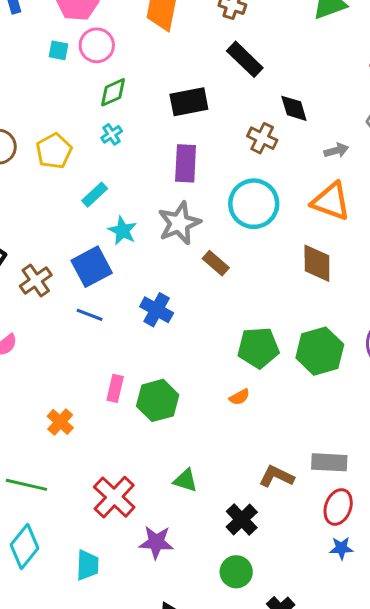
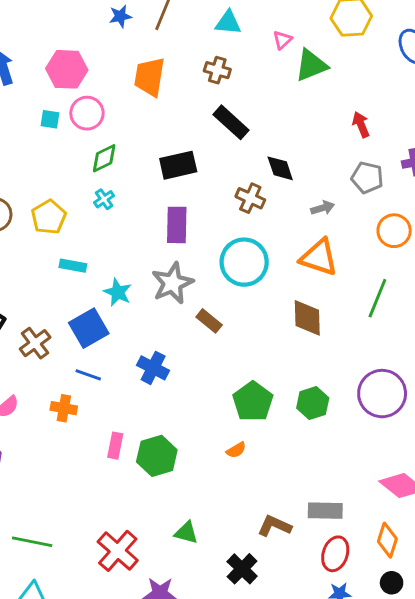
cyan rectangle: (95, 195) -> (73, 266), moved, turned 55
green pentagon: (258, 348) -> (253, 402), turned -30
green hexagon: (320, 351) -> (313, 403), size x0.7
orange cross: (60, 422) -> (64, 408), moved, turned -30

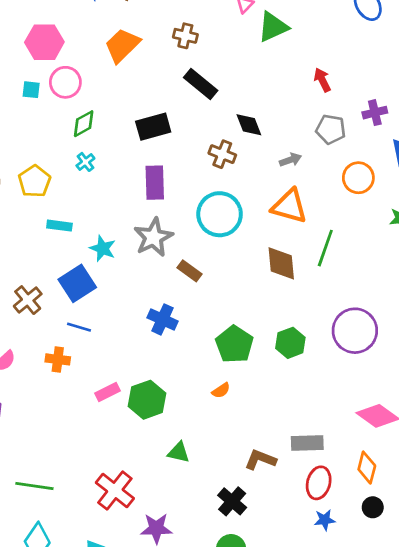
orange trapezoid: (150, 77) -> (122, 45), turned 39
green line: (377, 298) -> (325, 248), moved
blue cross: (153, 368) -> (162, 319), moved
pink rectangle: (115, 446) -> (108, 392), turned 55
green triangle: (186, 533) -> (179, 452), moved

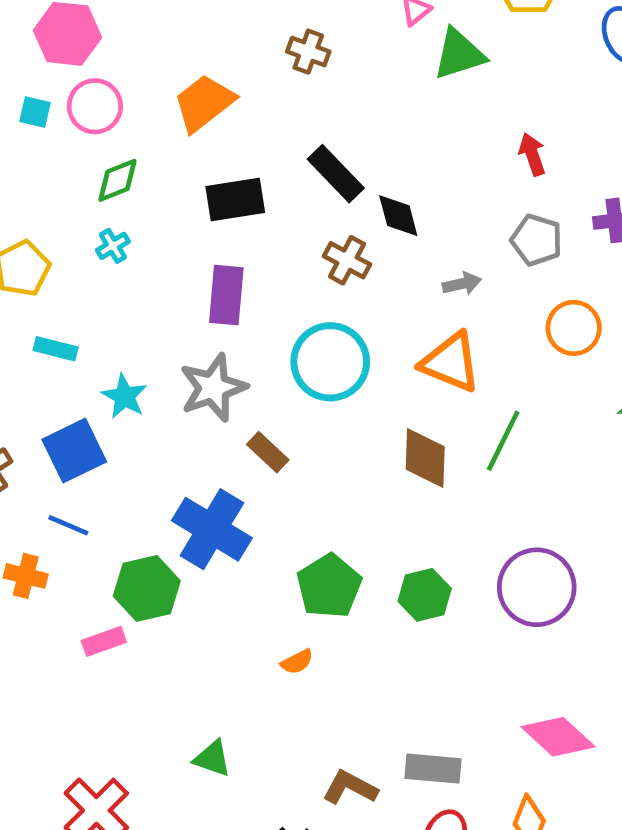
orange trapezoid: (122, 45) -> (204, 103), moved
black rectangle: (201, 84) -> (336, 174), moved
blue cross: (162, 319) -> (212, 529), size x1.5
green hexagon: (147, 400) -> (147, 588), moved

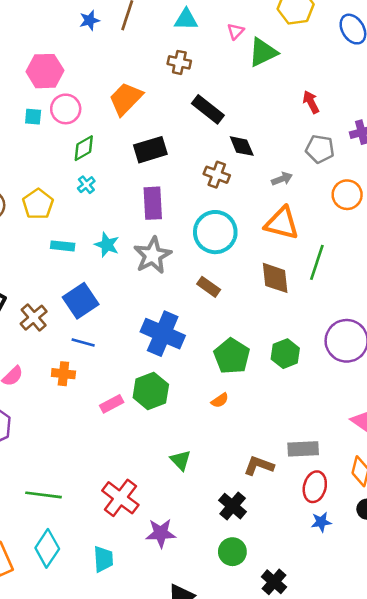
black rectangle: (336, 174) -> (208, 109), moved
cyan star: (125, 396) -> (107, 245), moved
brown rectangle: (268, 452) -> (209, 287), moved
green hexagon: (147, 588) -> (151, 391), moved
green triangle: (212, 758) -> (181, 460), turned 35

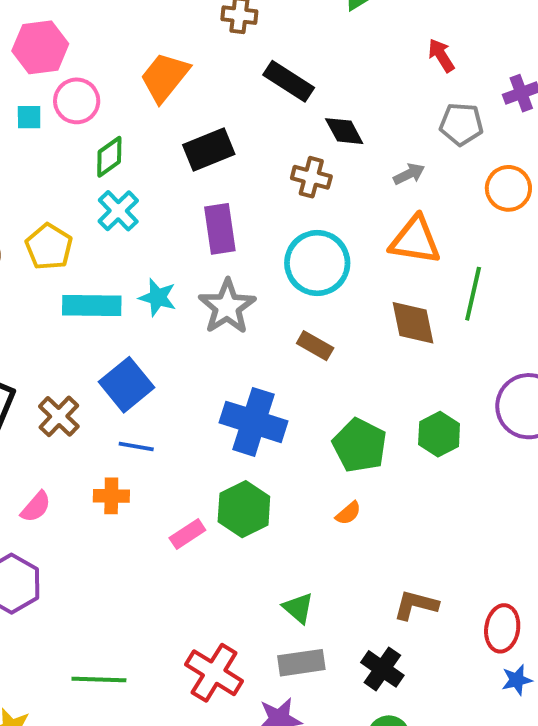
cyan cross: (86, 185) -> (118, 211), size x1.5
cyan rectangle: (63, 246) -> (92, 305), size x1.6
gray rectangle: (303, 449) -> (301, 663), moved

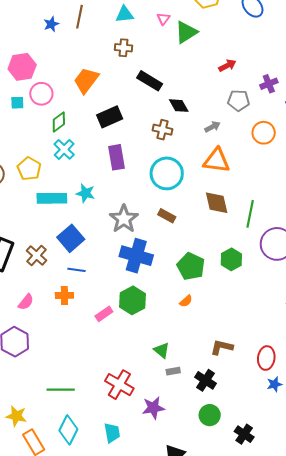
red arrow: (441, 55) -> (227, 66), turned 96
green line: (473, 294) -> (250, 214), moved
gray star: (227, 307) -> (124, 219), moved
gray rectangle: (301, 663) -> (173, 371), moved, size x0.6

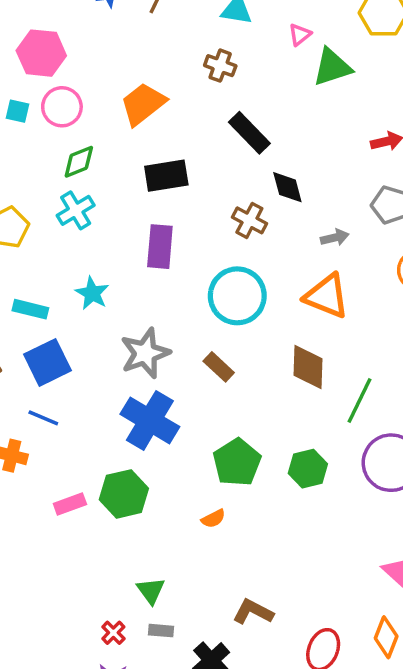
cyan rectangle: (52, 198) -> (30, 309), moved, size x0.7
red cross: (119, 385) -> (113, 633), moved, size x0.5

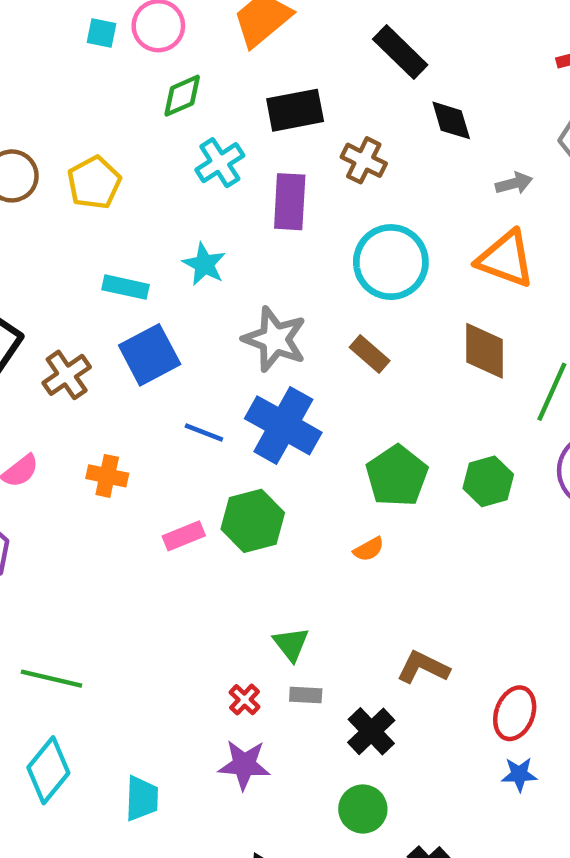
cyan cross: (76, 210) -> (220, 163), moved
brown cross: (249, 220) -> (364, 160), moved
gray star: (145, 353) -> (275, 339), turned -30
blue line: (43, 418) -> (204, 433), moved

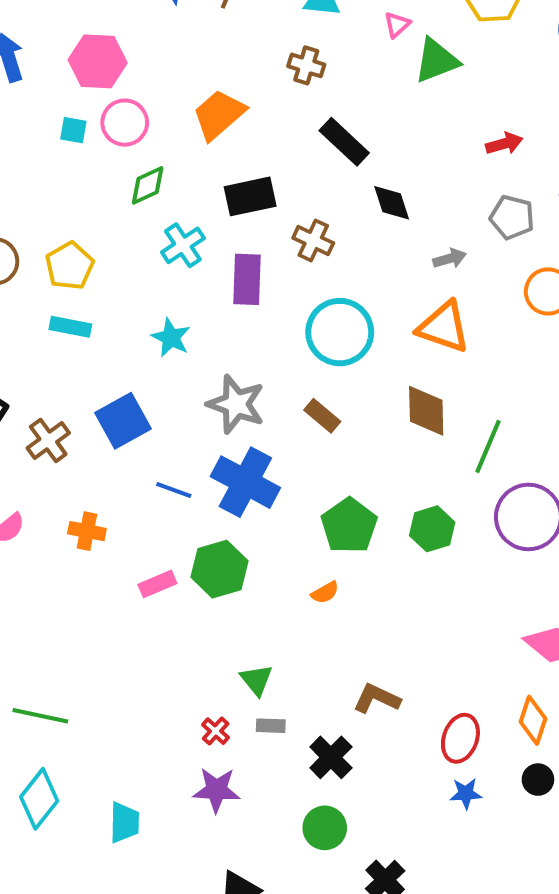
cyan rectangle: (125, 287) -> (70, 327), moved

